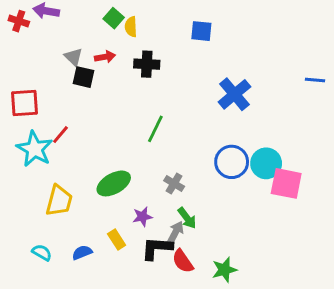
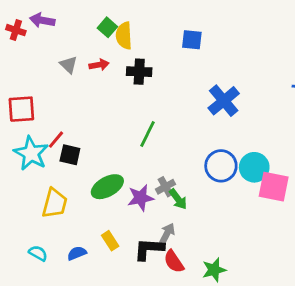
yellow semicircle: (131, 27) -> (124, 36), size x1.4
black square: (83, 77) -> (70, 155), moved
gray cross: (174, 183) -> (166, 187), turned 30
purple star: (142, 217) -> (141, 198), moved, size x1.4
green arrow: (187, 218) -> (178, 199), moved

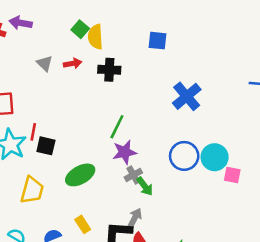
red line: (56, 140) -> (33, 132), turned -30
pink square: (274, 187) -> (232, 175), size x0.6
purple star: (141, 198) -> (125, 152), moved

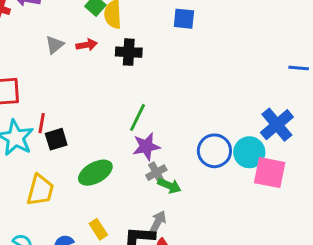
gray triangle: (45, 63) -> (55, 45), turned 36
blue cross: (187, 96) -> (277, 125), moved
black square: (46, 146) -> (56, 139), turned -30
pink square: (232, 175) -> (270, 173), size x1.6
green arrow: (145, 186) -> (169, 186), turned -30

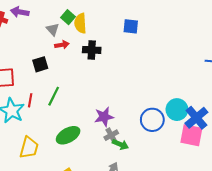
gray triangle: (55, 45) -> (53, 29), moved, turned -32
green line: (137, 117) -> (54, 96), moved
blue cross: (277, 125) -> (196, 118), moved
black square: (56, 139) -> (40, 64), moved
cyan circle: (249, 152) -> (177, 110), moved

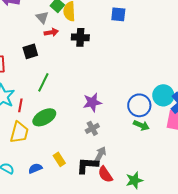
red line: (30, 100) -> (20, 105), moved
green ellipse: (68, 135) -> (44, 117), moved
gray cross: (111, 135) -> (92, 128), moved
green arrow: (120, 144) -> (141, 125), moved

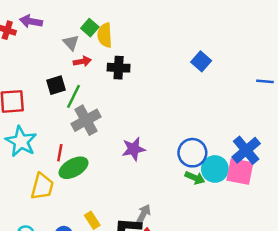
blue square: (118, 14) -> (201, 61), moved, turned 35
green line: (43, 82) -> (74, 96), moved
cyan circle: (163, 95) -> (215, 169), moved
red line: (20, 105) -> (60, 153), moved
gray cross: (92, 128) -> (86, 120), moved, size x1.6

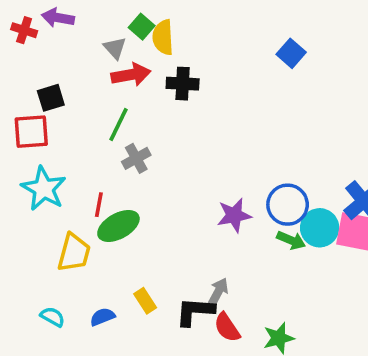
red arrow: (82, 61) -> (131, 75), size x1.5
blue square: (201, 61) -> (291, 53), moved
black square: (56, 85) -> (51, 98), moved
gray cross: (86, 120) -> (136, 158), size x0.7
purple star: (134, 149) -> (234, 215), moved

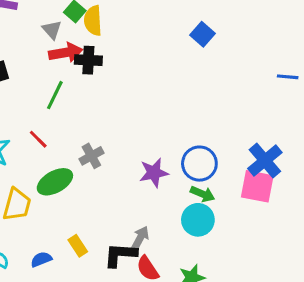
black cross: (183, 84) -> (88, 60), moved
gray cross: (136, 158) -> (91, 156), moved
red line: (99, 205) -> (38, 139), moved, turned -55
cyan circle: (320, 228) -> (198, 220), moved

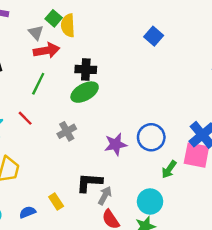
black cross: (88, 60) -> (86, 69), moved
green ellipse: (55, 182) -> (85, 92), moved
green arrow: (202, 194) -> (169, 169), moved, turned 102
cyan circle: (198, 220) -> (150, 201), moved
black L-shape: (120, 255) -> (89, 182), moved

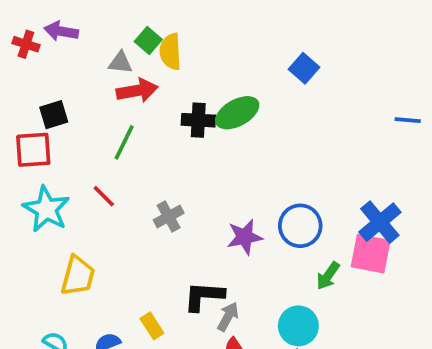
gray triangle: (36, 33) -> (120, 63), turned -42
green ellipse: (85, 92) -> (237, 113), moved

